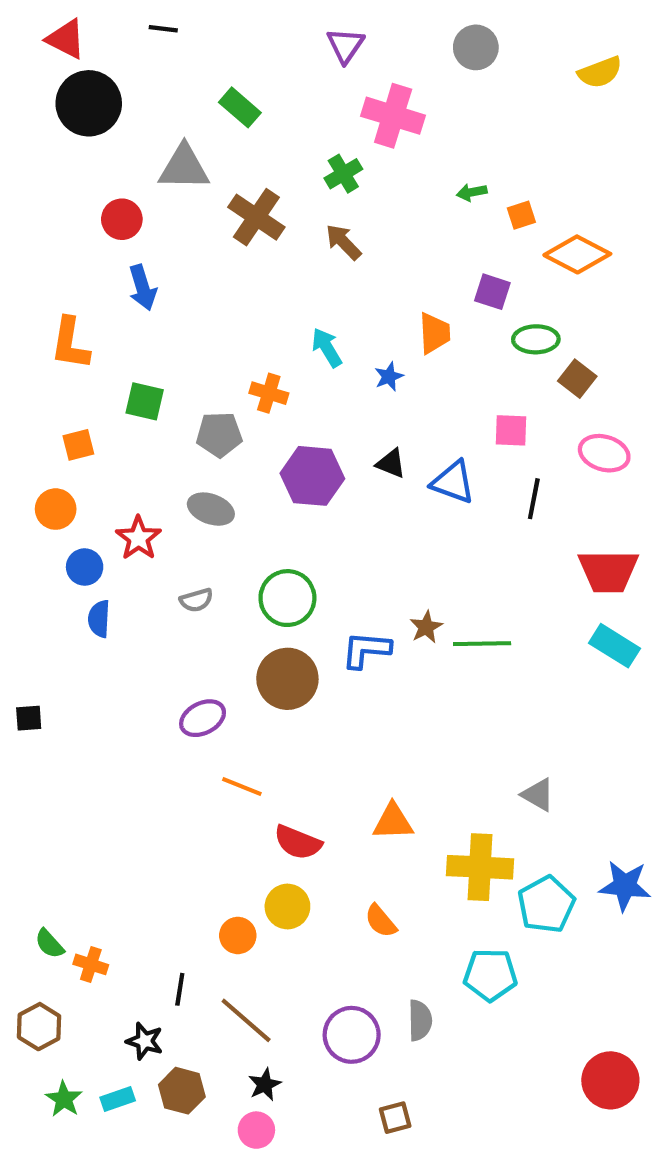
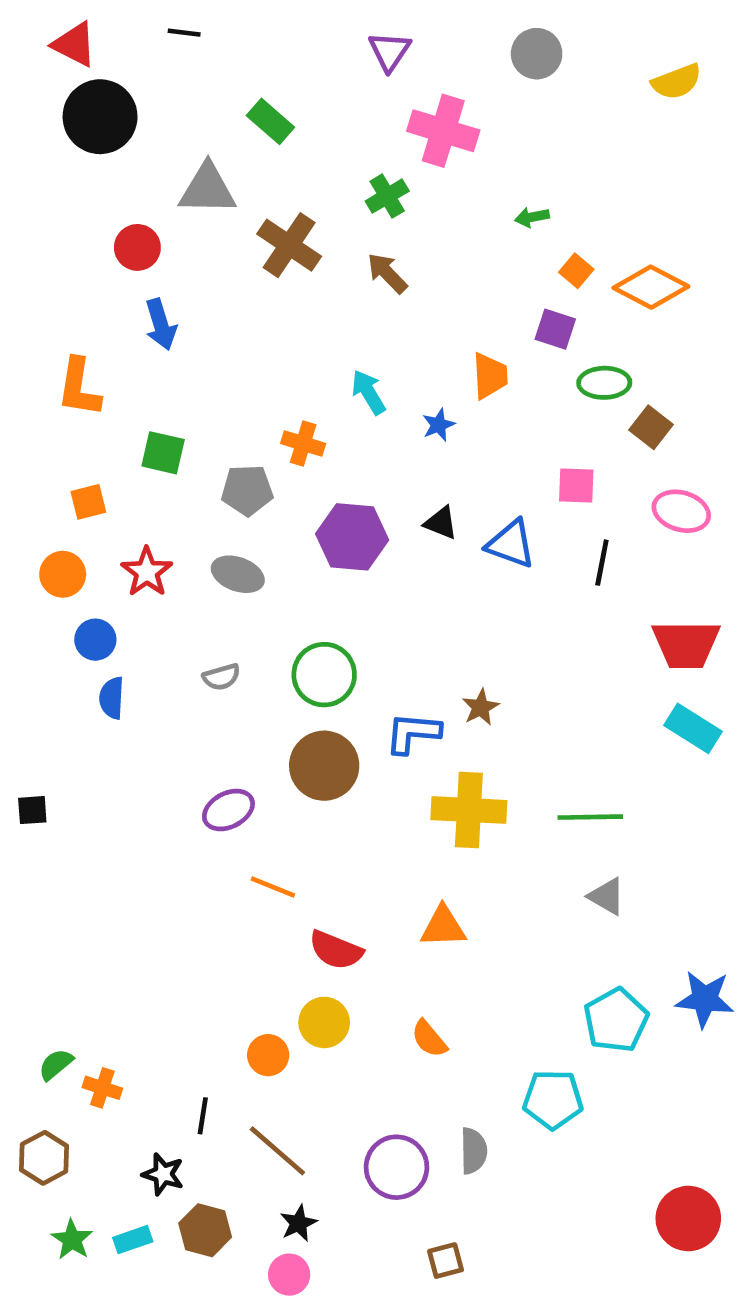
orange square: (521, 215) -> (576, 271), moved, turned -32
red star: (138, 538) -> (147, 572), moved
green line: (482, 644) -> (590, 817), moved
yellow cross: (480, 867) -> (469, 810), moved
green semicircle: (49, 944) -> (56, 1064), turned 92

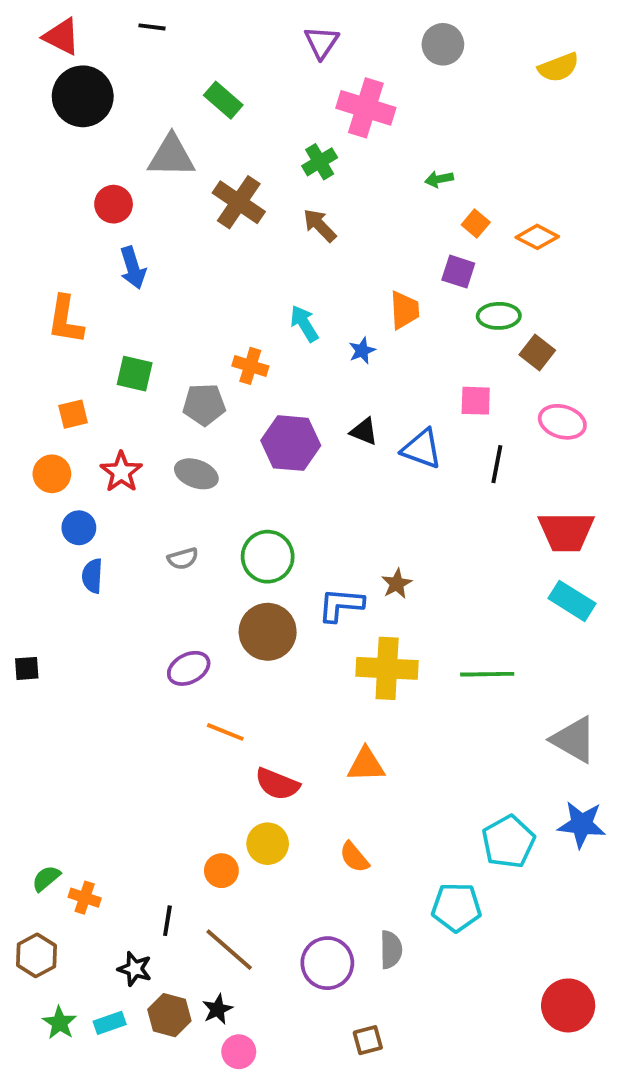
orange diamond: (651, 287) -> (537, 237), size x0.7
gray triangle: (607, 896) -> (574, 740), moved, size x1.5
black star: (298, 1223) -> (218, 1009), moved

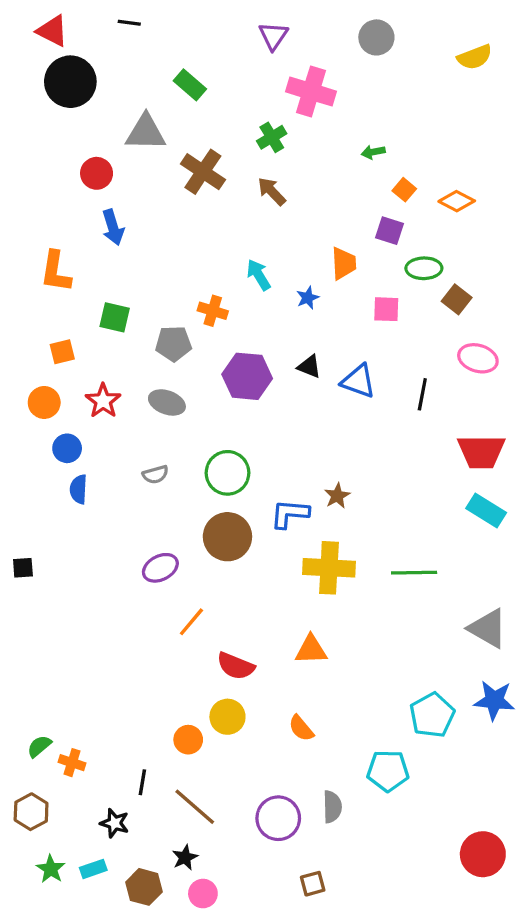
pink square: (476, 401) -> (386, 309), moved
orange line: (225, 732) -> (191, 622), turned -72
brown hexagon: (169, 1015) -> (144, 887), moved

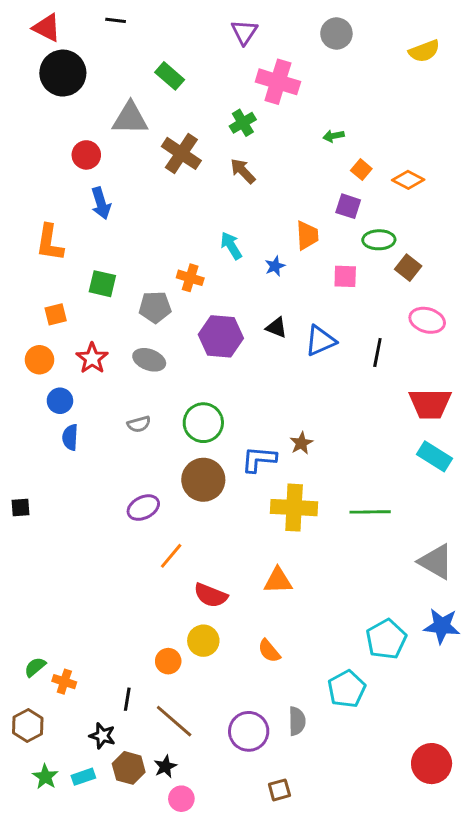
blue triangle: (358, 381) -> (320, 341), turned -44
cyan pentagon: (388, 771) -> (347, 689), turned -30
brown hexagon: (144, 887) -> (129, 768), moved

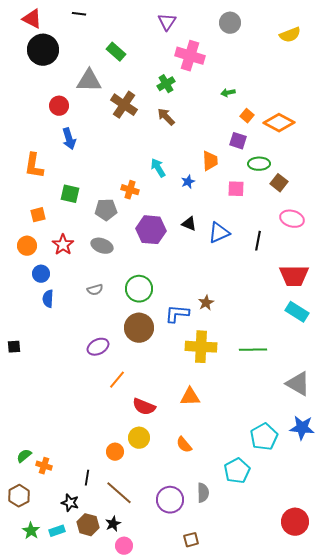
orange diamond: (408, 180) -> (279, 123), size x1.4

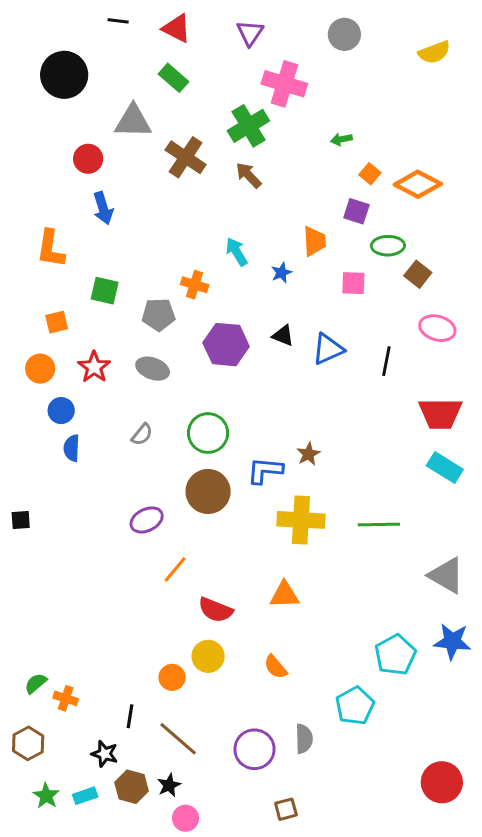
red triangle: (32, 19) -> (177, 28), moved
green cross: (166, 84) -> (248, 126), size x1.5
gray semicircle: (95, 290) -> (142, 435), turned -35

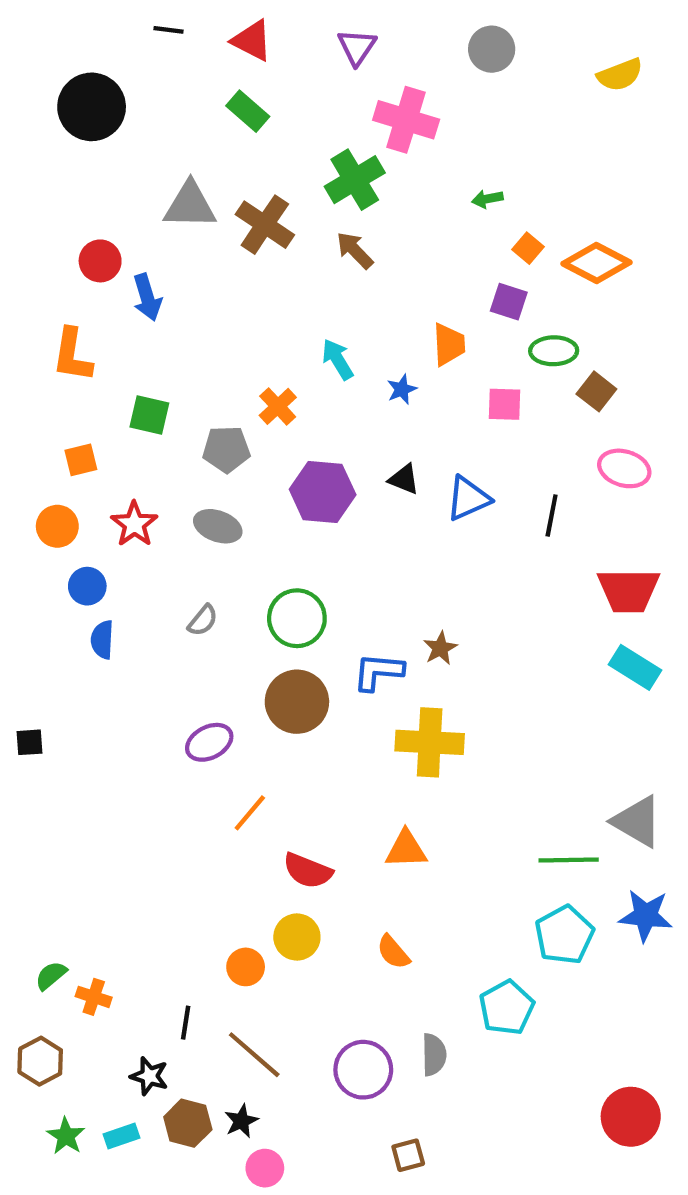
gray triangle: (133, 121) -> (190, 205), moved
red circle: (88, 159) -> (100, 261), moved
orange cross: (195, 285) -> (278, 406), turned 30
green line: (379, 524) -> (569, 860), moved

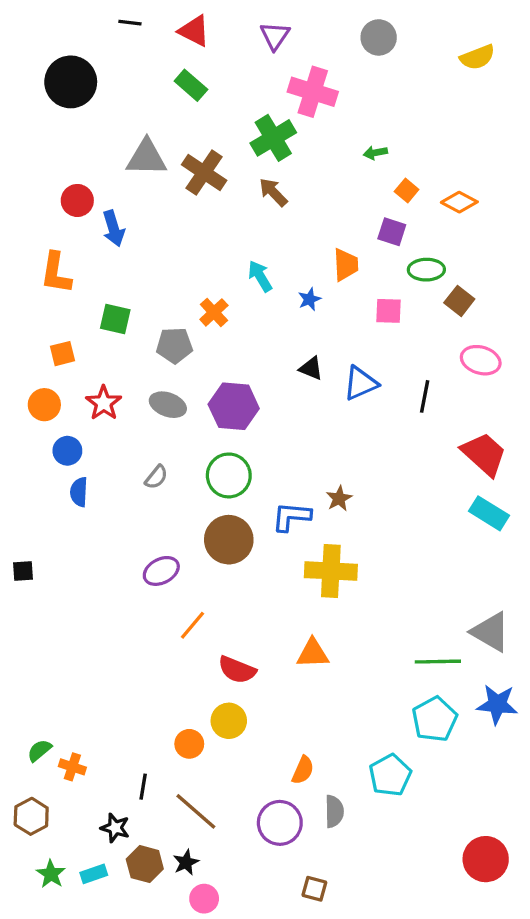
orange diamond: (596, 263) -> (459, 202), size x0.7
purple hexagon: (323, 492) -> (234, 406), moved
red trapezoid: (629, 590) -> (484, 454), turned -138
orange semicircle: (393, 952) -> (303, 770), moved, turned -116
brown square: (408, 1155) -> (314, 889), turned 30

